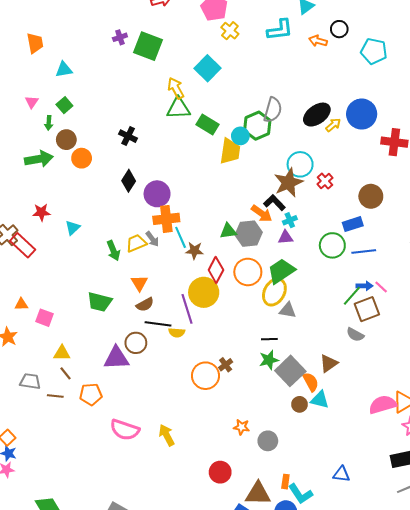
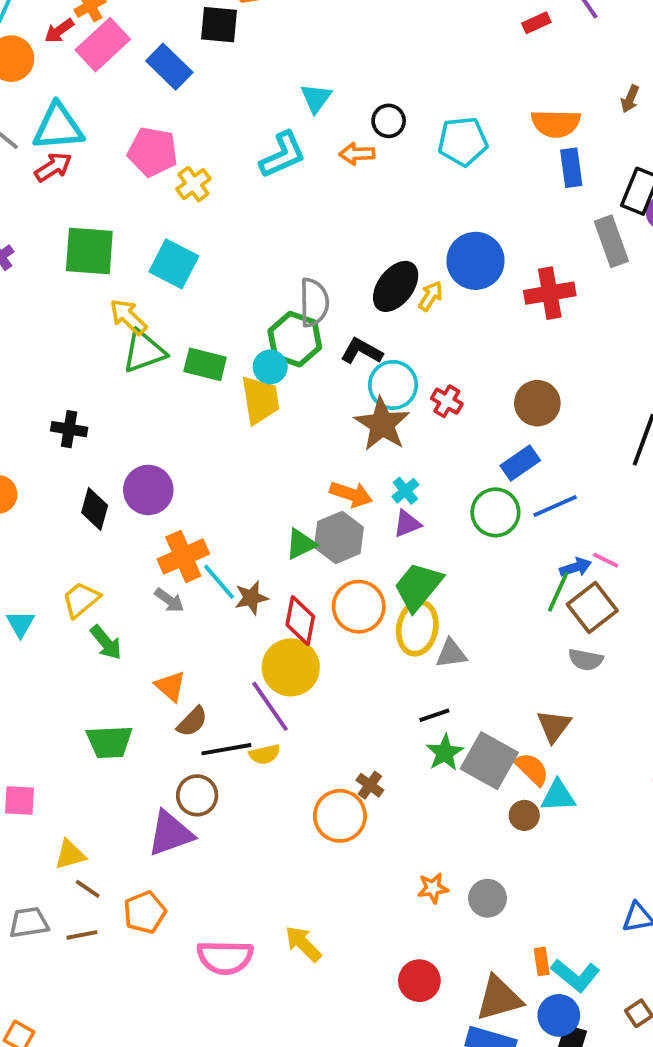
yellow cross: (230, 31) -> (193, 184), turned 30
green square: (148, 46) -> (89, 251), moved
purple circle: (157, 194) -> (148, 490), moved
black L-shape: (274, 203) -> (362, 351), moved
yellow trapezoid: (136, 243) -> (81, 600), moved

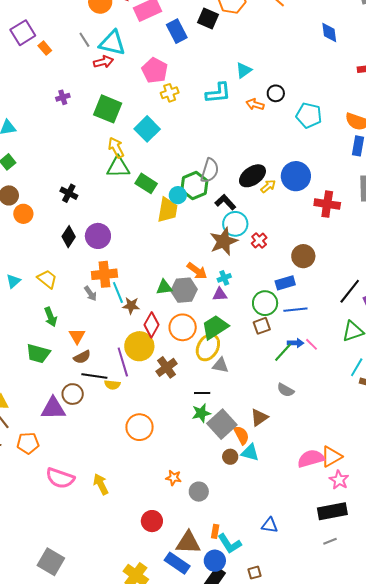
yellow trapezoid: (81, 600) -> (47, 279), turned 60
brown square: (592, 607) -> (262, 326), moved, size x0.7
green arrow: (106, 642) -> (51, 317), moved
brown cross: (370, 785) -> (167, 367), moved, size x1.5

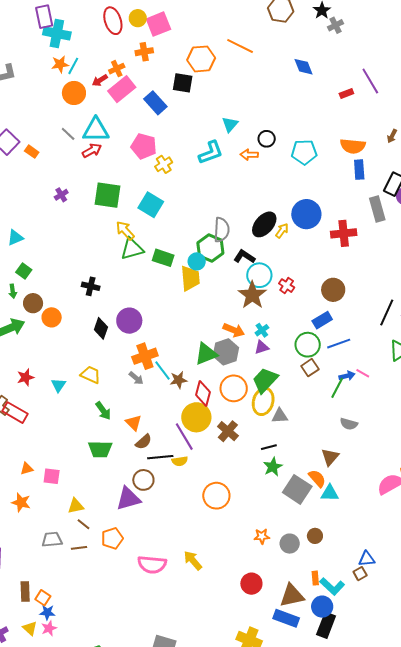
green triangle: (164, 287) -> (206, 354), size x1.4
gray square: (222, 424) -> (297, 489), moved
brown circle: (230, 457) -> (315, 536), moved
brown square: (255, 573) -> (360, 574), moved

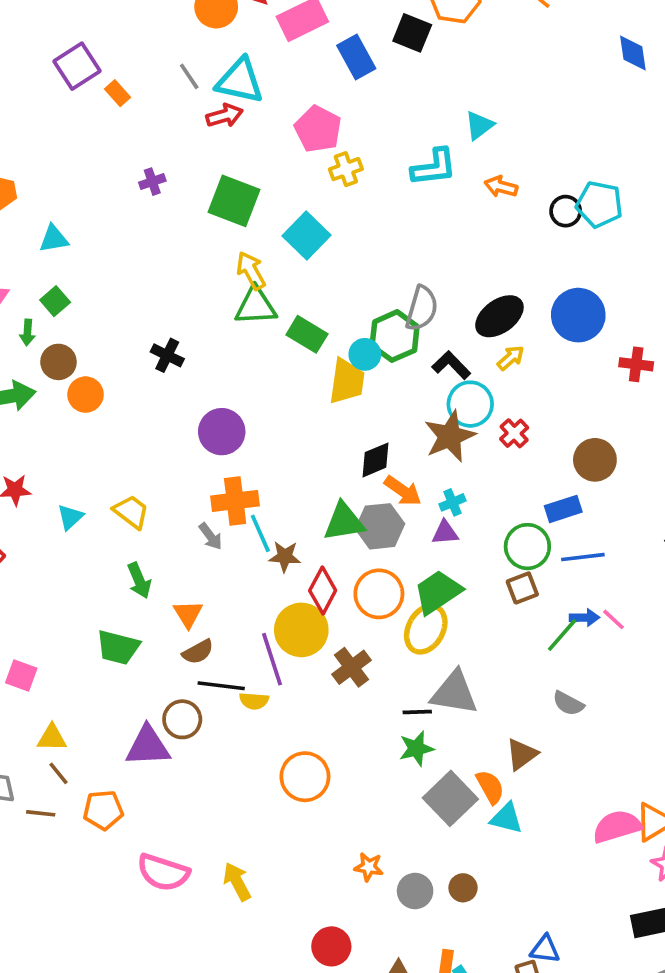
black circle: (267, 139) -> (566, 211), moved
yellow arrow: (282, 231) -> (511, 358), moved
red cross: (344, 233) -> (636, 364), size x0.7
black diamond: (101, 328) -> (375, 460), moved, turned 35
gray triangle: (280, 416) -> (454, 693), moved, size x1.6

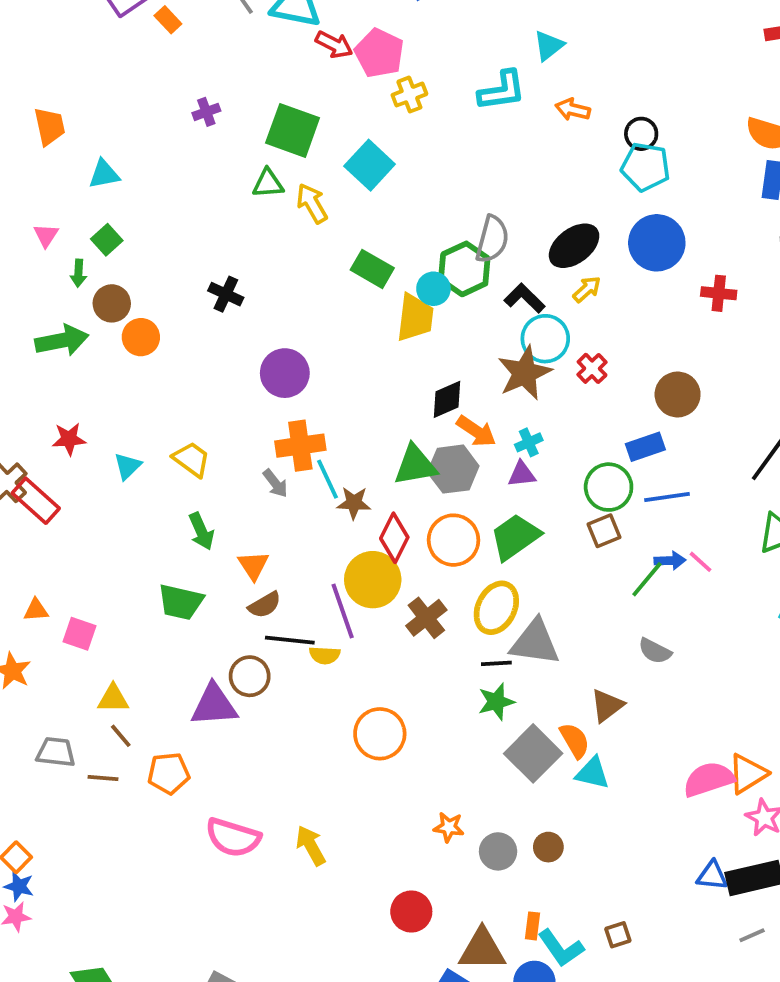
red arrow: (225, 116) -> (334, 45), moved, turned 44
cyan pentagon: (599, 204) -> (645, 167), moved
green triangle: (256, 306) -> (268, 183), moved, size x0.7
yellow ellipse: (426, 629) -> (496, 608), moved
blue triangle: (545, 949) -> (712, 875), moved

